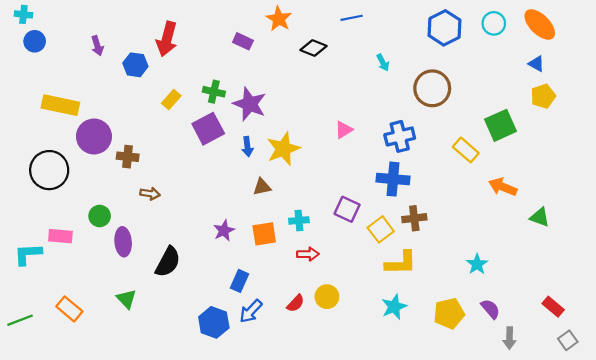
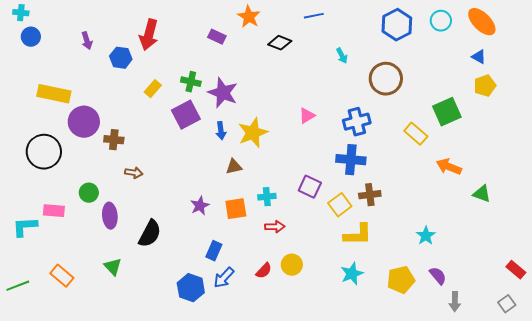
red rectangle: (553, 307) -> (516, 270), moved

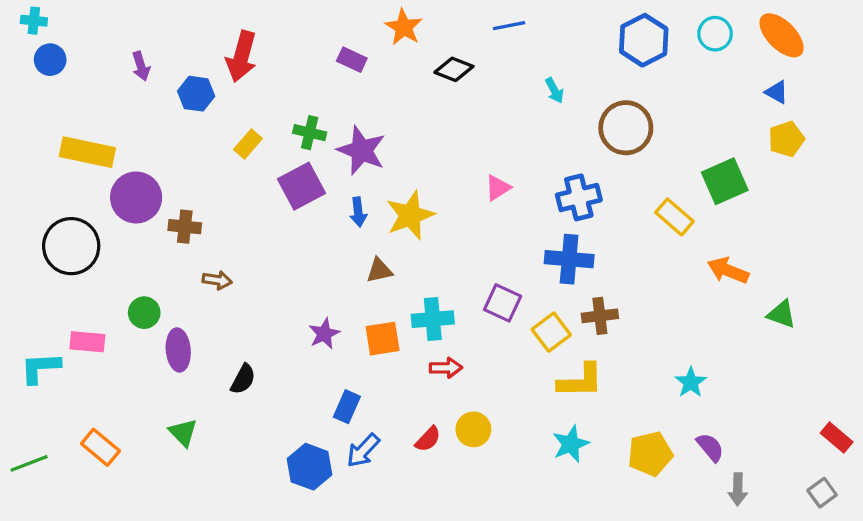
cyan cross: (267, 197) -> (433, 319), size x1.4
black semicircle: (150, 234) -> (243, 379), size x0.7

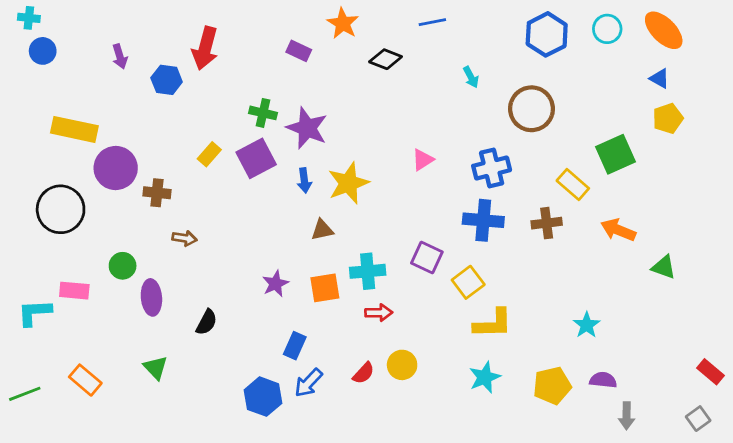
yellow rectangle: (248, 144) -> (209, 154), moved
brown cross: (600, 316) -> (547, 223), moved
purple semicircle: (710, 447) -> (603, 380), turned -44

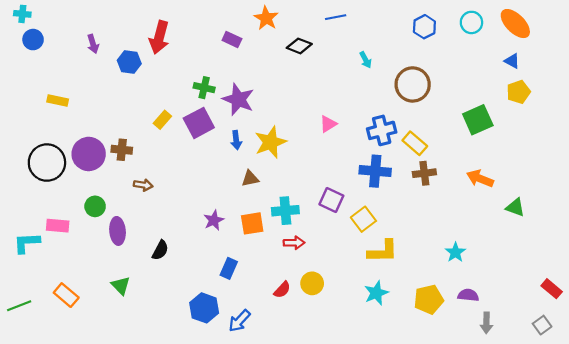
blue hexagon: (547, 34) -> (424, 27), size x0.7
yellow rectangle: (74, 129) -> (58, 101), size x0.6
purple circle: (116, 168) -> (89, 154), moved
yellow rectangle: (573, 185) -> (415, 143), moved
blue arrow: (308, 383) -> (239, 321), moved

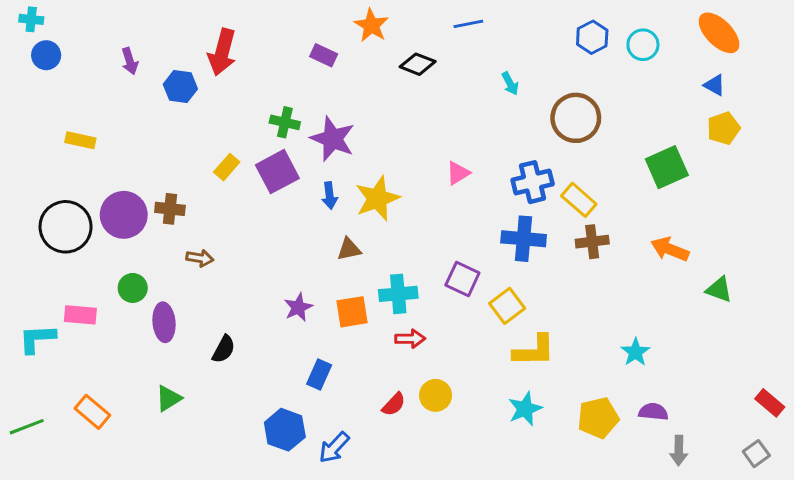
cyan circle: (471, 22) -> (643, 45), moved
green triangle: (121, 285) -> (168, 398), turned 42

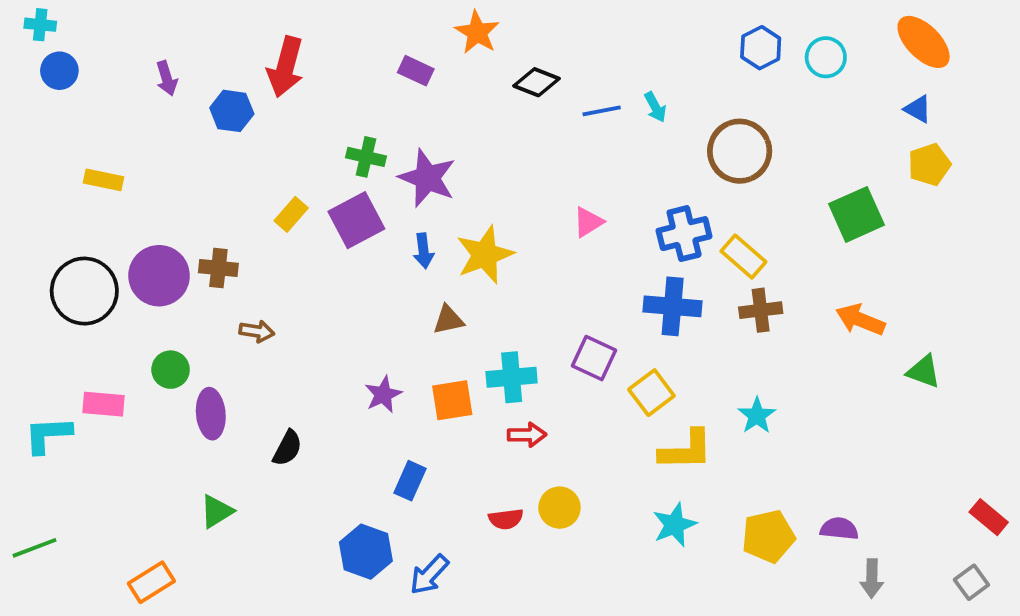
blue line: (468, 24) -> (602, 111), moved
cyan star: (635, 352) -> (757, 416), moved
red semicircle: (394, 404) -> (506, 519), turned 40
orange rectangle: (92, 412) -> (151, 582), moved, turned -72

